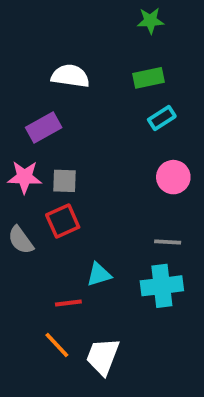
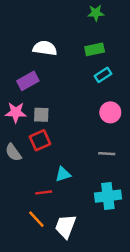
cyan cross: (162, 286) -> (108, 196), moved

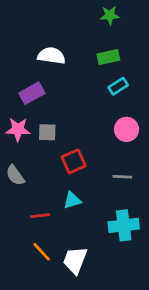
red square: (40, 140) -> (74, 161), moved
red line: (44, 192) -> (40, 216), moved

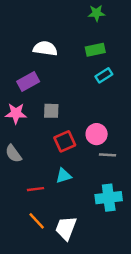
pink circle: (127, 129) -> (97, 134), moved
gray square: (47, 132) -> (51, 111), moved

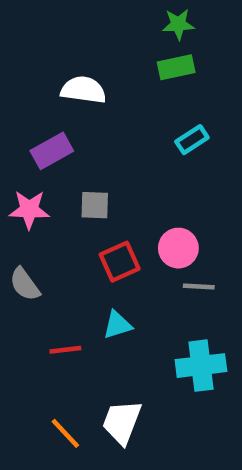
green rectangle: (95, 50) -> (176, 67), moved
orange line: (37, 221) -> (65, 433), moved

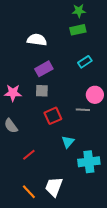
purple rectangle: (52, 151) -> (44, 69), moved
pink circle: (178, 248) -> (95, 95), moved
gray line: (199, 286) -> (83, 110), moved
cyan triangle: (117, 325) -> (68, 142), moved, turned -32
red line: (65, 350) -> (29, 155), turned -32

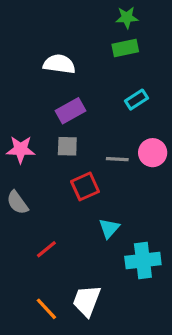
gray line: (83, 110) -> (117, 159), moved

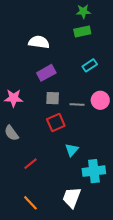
gray square: (67, 146) -> (53, 98), moved
white trapezoid: (87, 301) -> (72, 198), moved

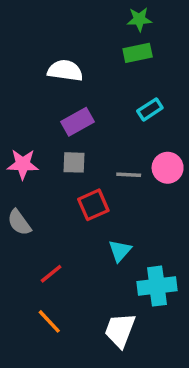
gray square: (53, 98) -> (74, 162), moved
orange line: (30, 203) -> (49, 321), moved

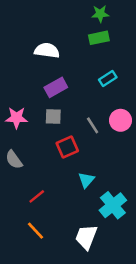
gray line: (129, 175) -> (93, 125), turned 54
cyan cross: (157, 286) -> (113, 205), turned -32

